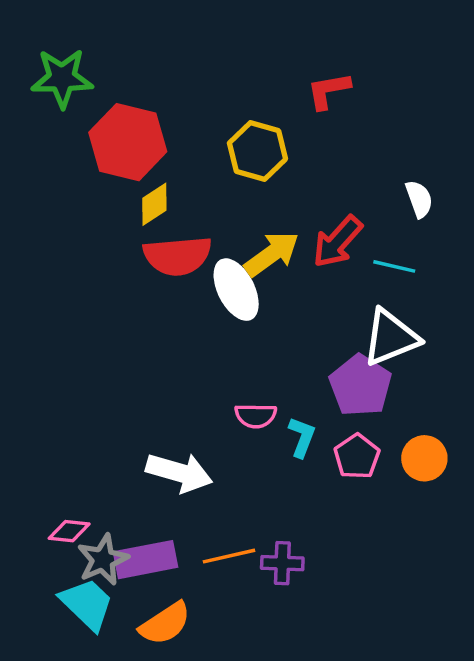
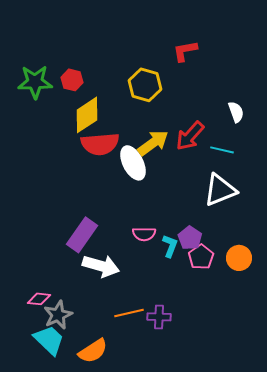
green star: (62, 78) -> (35, 82), moved
red hexagon: (128, 142) -> (72, 80), size x0.5
yellow diamond: (154, 204) -> (87, 115), size x1.5
purple pentagon: (360, 385) -> (190, 238), moved, size x0.7
purple rectangle: (146, 560) -> (82, 235), moved, turned -44

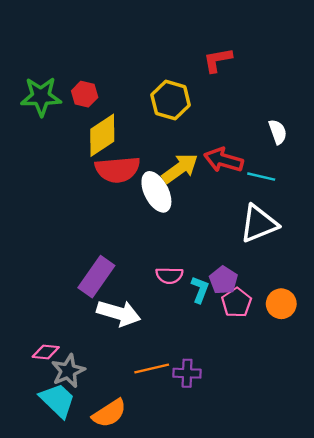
red arrow: (190, 136) -> (224, 160), turned 64

